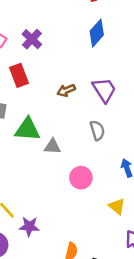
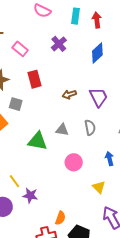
purple cross: (32, 39) -> (59, 44), moved
green triangle: (27, 129) -> (38, 141), moved
gray triangle: (52, 147) -> (62, 130), moved

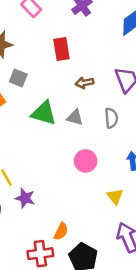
red rectangle: (35, 79) -> (61, 49), moved
brown arrow: (69, 94) -> (84, 83), moved
green triangle: (38, 141) -> (44, 113), moved

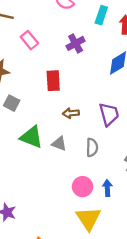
pink circle: (86, 161) -> (83, 187), moved
yellow triangle: (115, 196) -> (88, 219), size x1.6

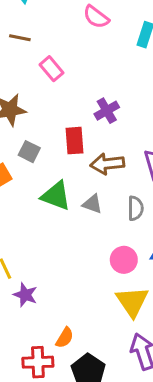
purple cross: (76, 43) -> (107, 111), moved
red rectangle: (53, 81) -> (75, 141), moved
brown arrow: (71, 113) -> (107, 164), size x1.5

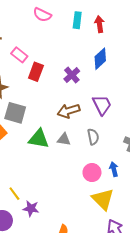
purple cross: (107, 111) -> (72, 75), moved
red rectangle: (75, 141) -> (36, 72), moved, turned 36
gray square: (29, 152) -> (15, 113), size x1.5

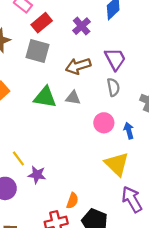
red rectangle: (36, 72) -> (42, 23), turned 30
gray square: (15, 113) -> (38, 51), moved
gray semicircle: (93, 137) -> (113, 87), moved
pink circle: (92, 173) -> (104, 123), moved

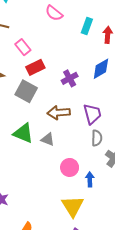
gray semicircle: (113, 87) -> (97, 138), moved

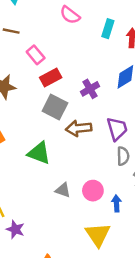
gray square: (26, 91) -> (55, 107), moved
gray triangle: (48, 139) -> (63, 190), moved

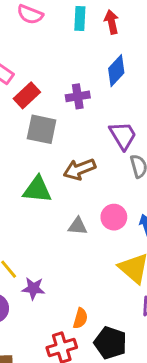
purple cross: (90, 89) -> (78, 96), turned 36
brown arrow: (79, 128) -> (79, 169), moved

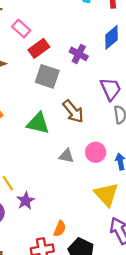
purple cross: (78, 96) -> (79, 54), turned 30
brown arrow: (79, 169) -> (73, 111), turned -115
purple star: (33, 288) -> (26, 201), turned 30

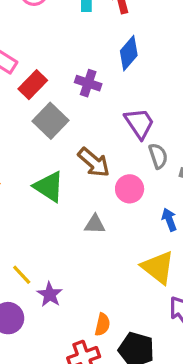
gray square: (47, 76) -> (51, 121), turned 35
green triangle: (38, 123) -> (49, 187), turned 30
pink circle: (96, 152) -> (130, 189), moved

